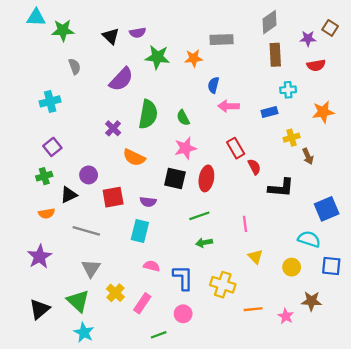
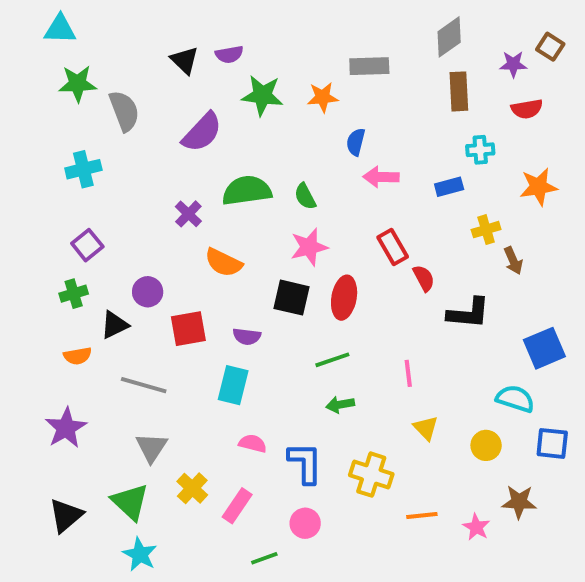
green star: (63, 30) -> (78, 84), moved
gray semicircle: (75, 66) -> (124, 111), size x1.5
green semicircle: (148, 114) -> (247, 191), turned -108

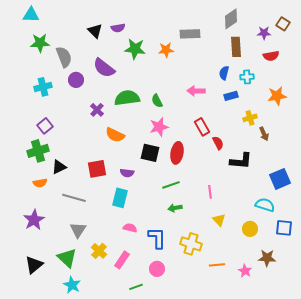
purple semicircle: (202, 132) -> (104, 68), turned 85
blue semicircle: (356, 142) -> (224, 73), moved
purple circle: (148, 292) -> (76, 80), moved
green cross: (74, 294) -> (38, 151), size x1.5

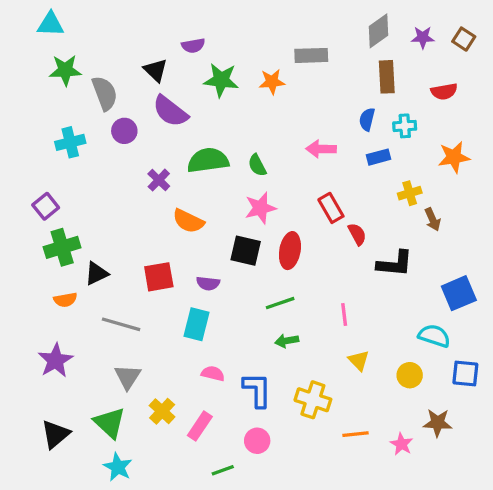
black triangle: (95, 31) -> (156, 70), moved
purple star: (264, 33) -> (423, 37), moved
purple square: (45, 126) -> (46, 206), moved

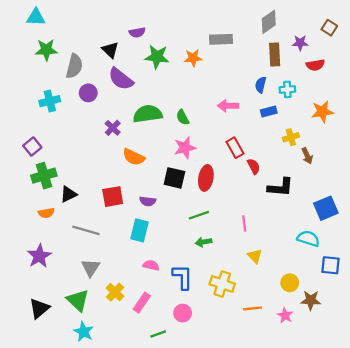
purple star: (423, 37) -> (300, 43), moved
gray semicircle: (105, 93) -> (74, 66), turned 35
yellow circle: (410, 375) -> (290, 283), moved

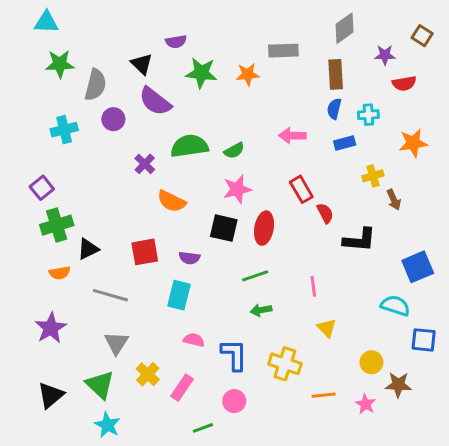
brown rectangle: (275, 54) -> (336, 74), moved
green semicircle: (183, 117) -> (234, 150), turned -91

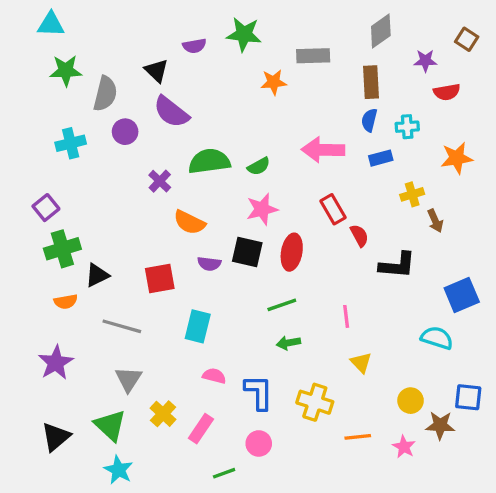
green star: (201, 73) -> (244, 34), moved
pink arrow: (292, 136) -> (323, 150), size x1.4
purple semicircle: (189, 258) -> (209, 264), moved
blue square: (424, 340) -> (468, 397), moved

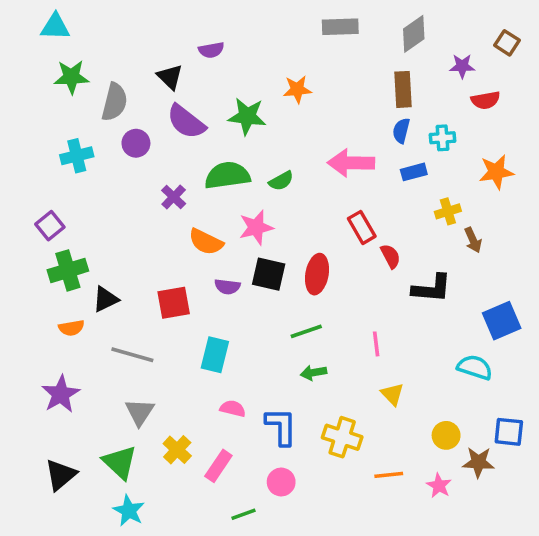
green star: (244, 34) -> (247, 116), moved
gray rectangle: (313, 56) -> (340, 27), moved
pink star: (262, 209) -> (256, 227), moved

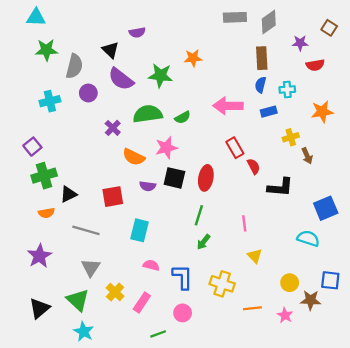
gray rectangle: (340, 27) -> (235, 17), moved
green line: (306, 331) -> (199, 215), turned -54
green arrow: (313, 373) -> (204, 242), turned -42

